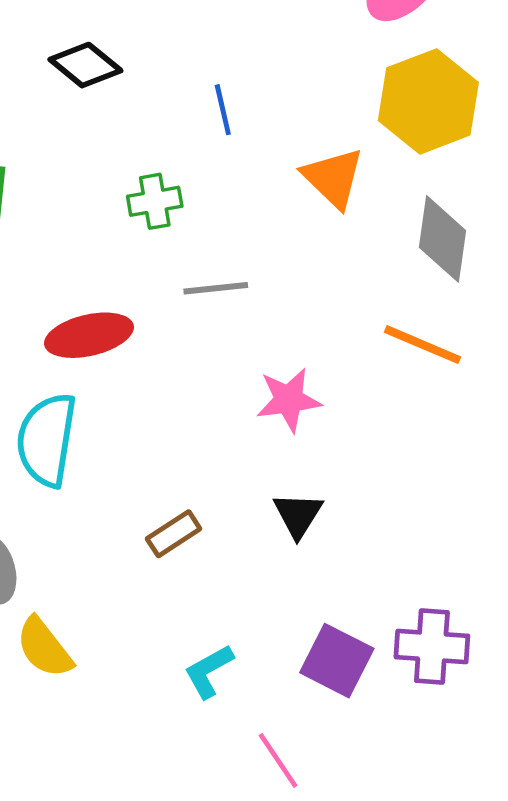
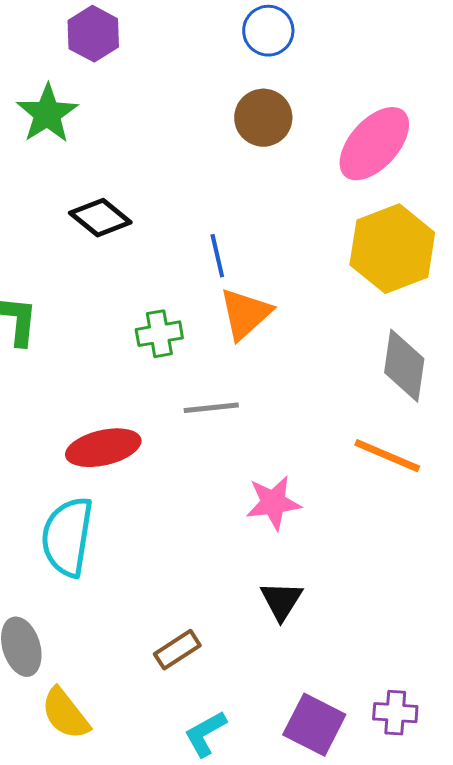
orange triangle: (333, 178) -> (245, 314), moved, turned 34
brown rectangle: (174, 534) -> (177, 650), moved
purple cross: (432, 646) -> (395, 713), size x0.7

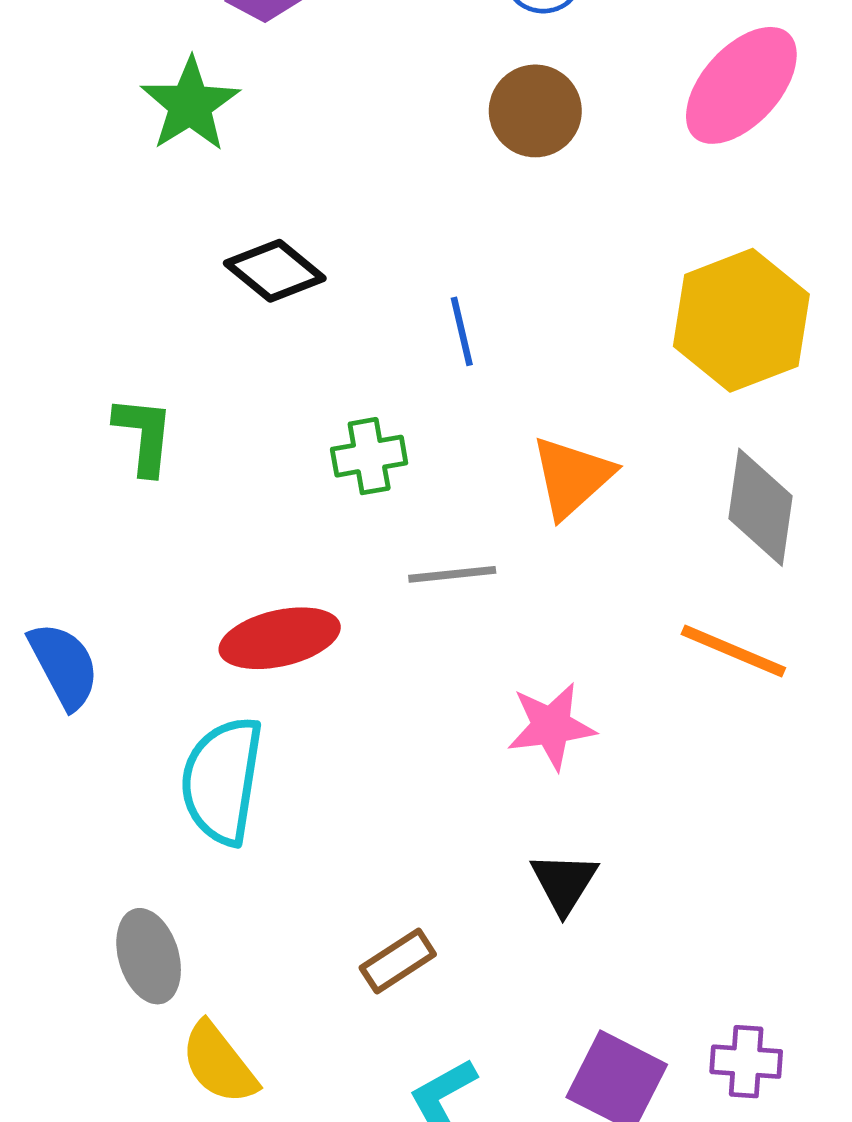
pink ellipse: (374, 144) -> (741, 85), moved
orange triangle: (245, 314) -> (572, 477), moved

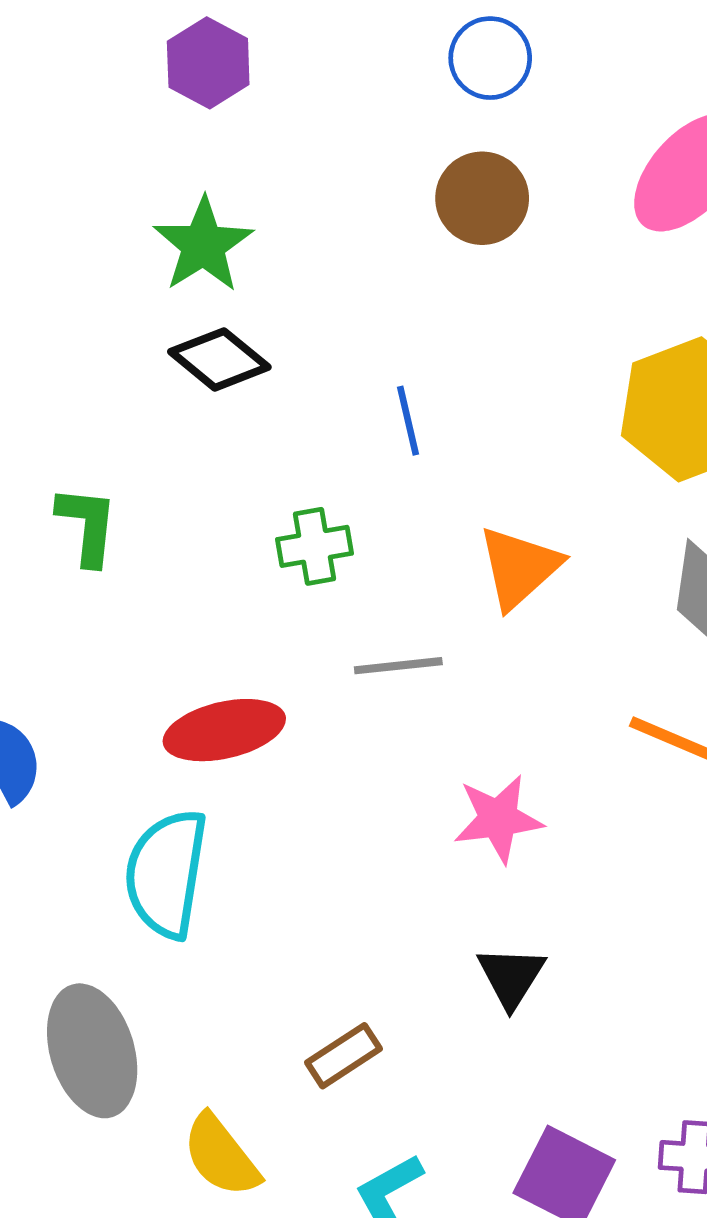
green star: (190, 105) -> (203, 245), moved
gray ellipse: (149, 956) -> (92, 1051), size x1.4
yellow semicircle: (219, 1063) -> (221, 1156), moved

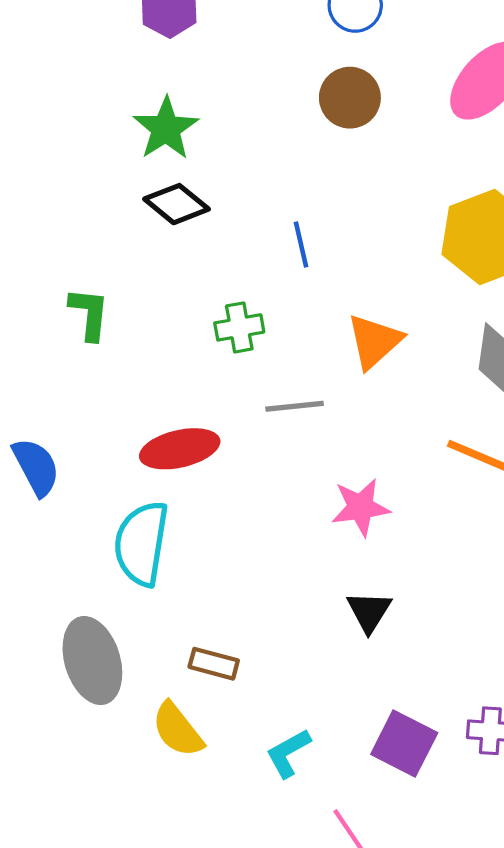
brown rectangle: (344, 1056) -> (214, 664), moved, turned 48

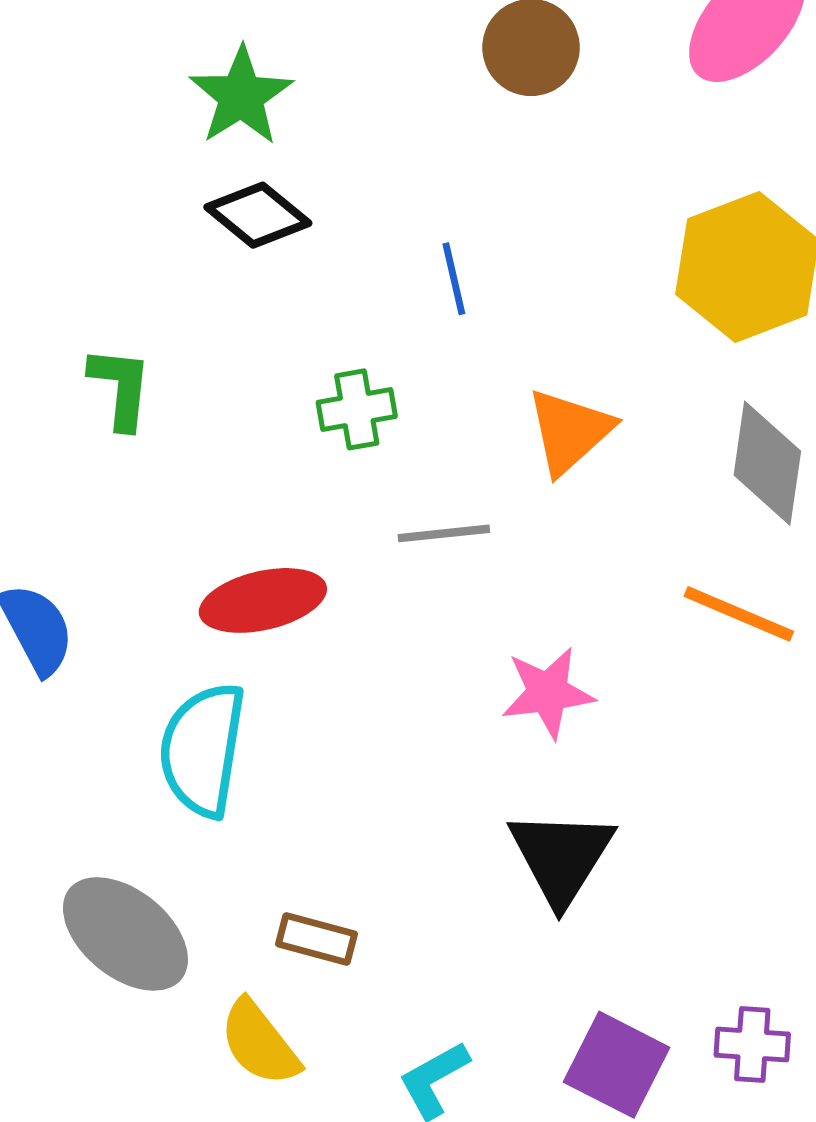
black triangle: (369, 612) -> (561, 857), size x1.5
gray ellipse: (92, 661) -> (125, 934), turned -34

